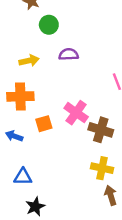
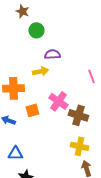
yellow arrow: (29, 61) -> (40, 71), moved

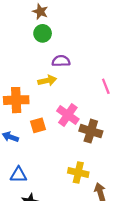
brown star: (22, 11) -> (40, 12), moved
yellow cross: (79, 146) -> (78, 172), moved

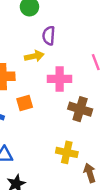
purple semicircle: (61, 61) -> (49, 36), turned -84
pink cross: (68, 115) -> (60, 79), moved, turned -35

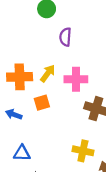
yellow arrow: (34, 56) -> (48, 73), moved, turned -42

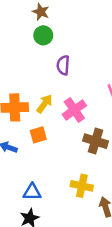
pink cross: (76, 79) -> (74, 110), turned -35
blue triangle: (22, 153) -> (32, 192), moved

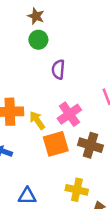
yellow arrow: (45, 104) -> (37, 120), moved, turned -72
orange square: (38, 135) -> (56, 144), moved, size x1.5

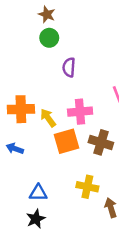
pink cross: (69, 114) -> (80, 112), turned 30

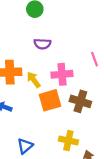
purple semicircle: (69, 67) -> (42, 44), moved, turned -91
blue triangle: (38, 193) -> (25, 146), turned -42

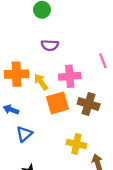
blue triangle: (25, 146) -> (24, 134), moved

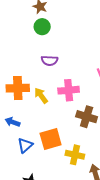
orange square: (58, 103) -> (51, 139), moved

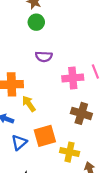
pink cross: (69, 90) -> (73, 78), moved
yellow arrow: (41, 96) -> (29, 104), moved

